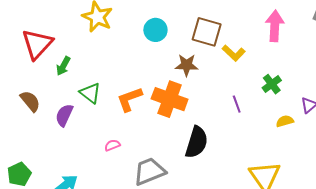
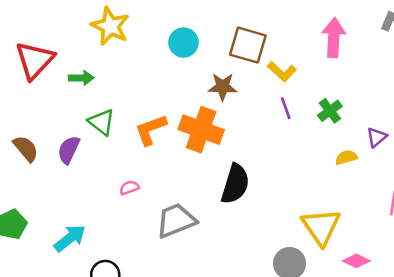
green arrow: (63, 66) -> (81, 78), moved, turned -120
brown semicircle: (30, 101) -> (26, 149), moved
purple line: (237, 104) -> (286, 108), moved

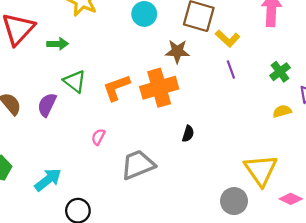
green cross: (330, 111) -> (280, 72), moved
orange cross: (201, 130) -> (159, 88), turned -36
black semicircle: (235, 184) -> (188, 134), size x0.5
pink semicircle: (129, 188) -> (98, 137), turned -42

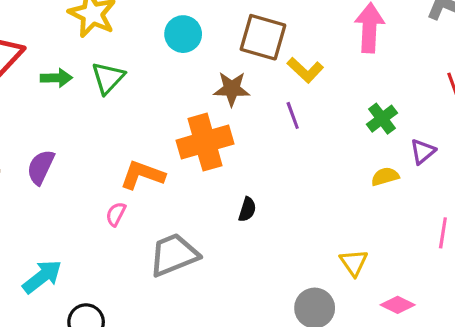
purple line: (231, 70) -> (293, 115), moved
green triangle: (75, 81) -> (108, 78), moved, turned 35
orange L-shape: (116, 88) -> (142, 175), moved, turned 40
yellow triangle: (261, 170) -> (354, 263), size x0.6

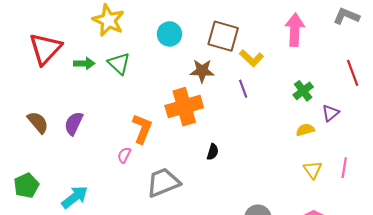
green triangle: (108, 78) -> (119, 63), turned -30
orange L-shape: (142, 175) -> (142, 129), turned 92
yellow triangle: (354, 263) -> (313, 170), moved

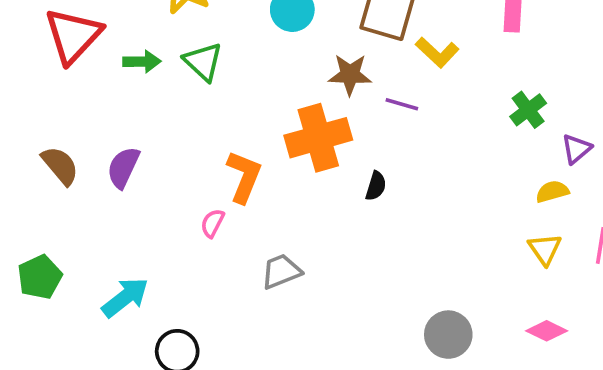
purple line: (243, 89) -> (402, 104), moved, turned -54
yellow semicircle: (305, 130) -> (552, 192), moved
black semicircle: (213, 152) -> (376, 186), moved
gray trapezoid: (163, 182) -> (281, 271), size x0.7

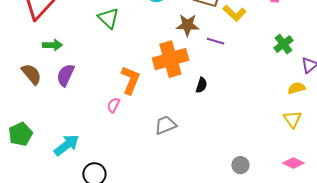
green arrow: (142, 62) -> (52, 45), moved
gray trapezoid: (281, 271) -> (165, 125), moved
gray circle: (448, 335) -> (240, 165), size x0.7

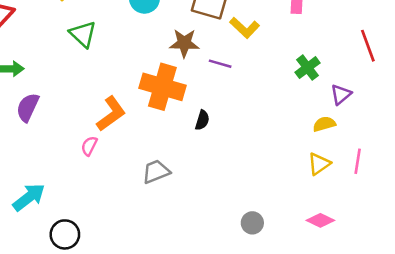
orange cross: (170, 59) -> (162, 87), turned 32
orange L-shape: (130, 80) -> (111, 114), turned 32
yellow triangle: (292, 119) -> (319, 164), turned 30

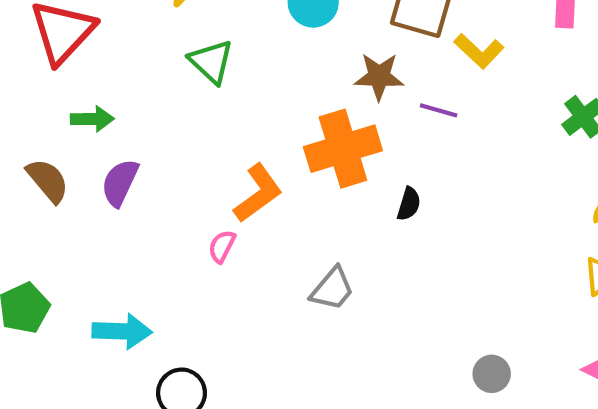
orange cross: (162, 87) -> (343, 149), turned -33
gray trapezoid: (156, 172) -> (332, 289), turned 152
cyan arrow: (29, 197) -> (122, 331), turned 40

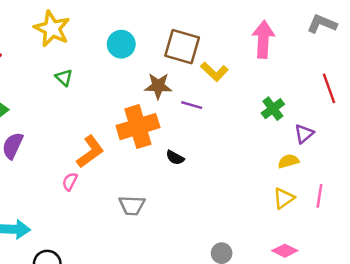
green triangle: (211, 62) -> (64, 78), size x0.7
black semicircle: (409, 204) -> (175, 158), turned 102
gray trapezoid: (332, 289) -> (132, 205), turned 52

